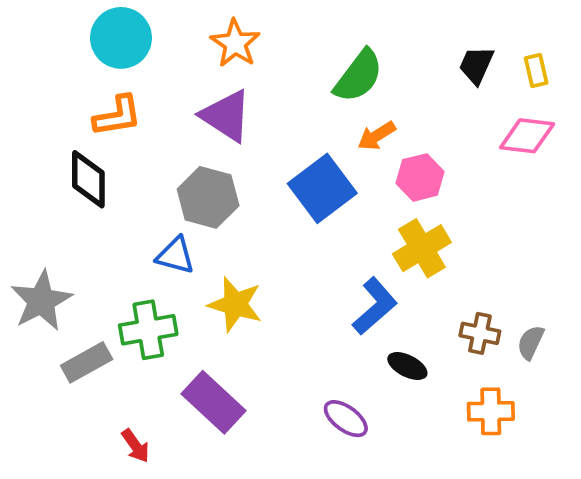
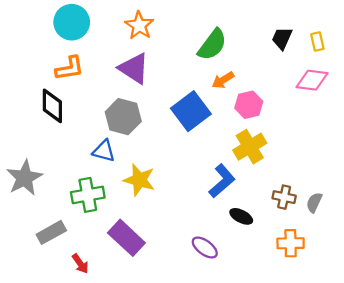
gray rectangle: (87, 362) -> (51, 232), moved

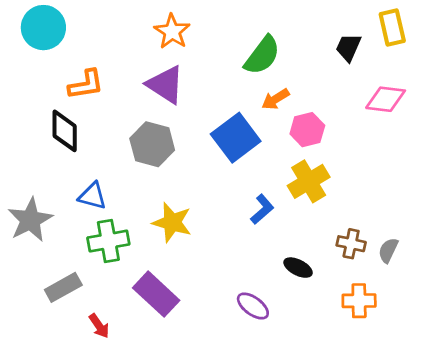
cyan circle: (72, 22) -> (43, 28), moved
yellow rectangle: (317, 41) -> (392, 28), moved, size x1.5
blue triangle: (104, 151) -> (92, 196), moved
blue L-shape: (222, 181) -> (262, 209), moved, size x0.7

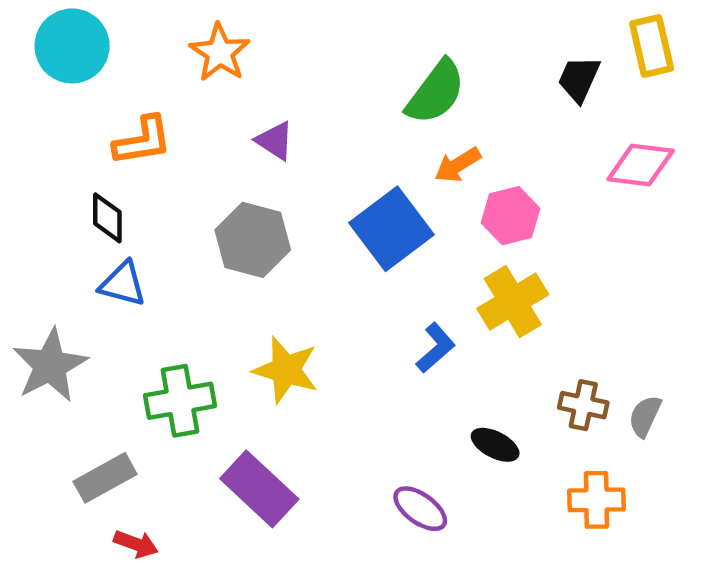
orange star: (172, 32) -> (220, 53), moved
purple triangle: (165, 85) -> (275, 141), size x0.6
black diamond: (65, 131) -> (107, 218), size x0.7
blue triangle: (92, 196) -> (123, 284), moved
red arrow: (99, 326) -> (136, 544), moved, turned -35

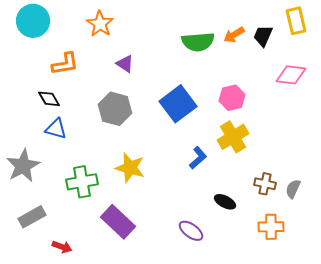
green semicircle: (436, 92) -> (198, 42), turned 48
orange arrow: (458, 165) -> (234, 35), moved
black diamond: (107, 218) -> (49, 99), turned -30
gray rectangle: (105, 478) -> (32, 217), moved

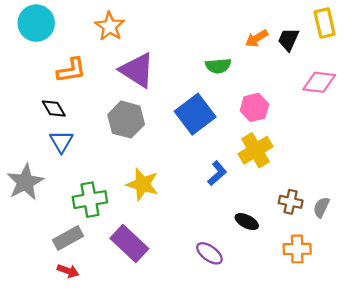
green semicircle: (198, 42) -> (218, 66), moved, size x0.7
purple triangle: (125, 64) -> (137, 70), size x1.8
blue triangle: (56, 129) -> (61, 141), turned 45
gray rectangle: (32, 217) -> (68, 238), moved

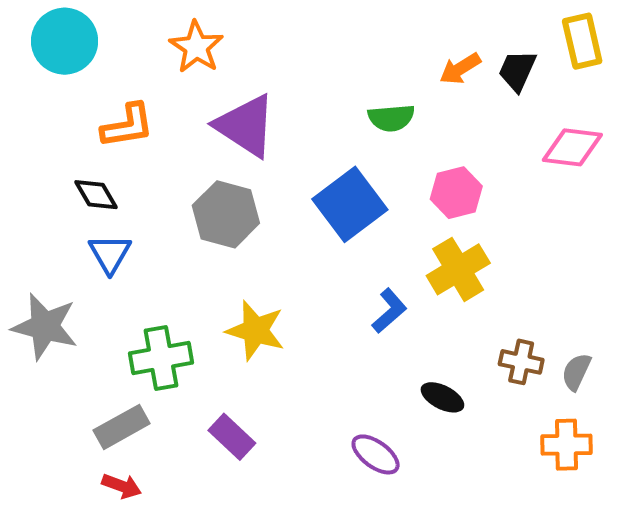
gray star: (25, 182) -> (45, 327), turned -30
purple rectangle: (129, 243) -> (232, 437), size x0.7
orange cross: (297, 249) -> (566, 445), moved

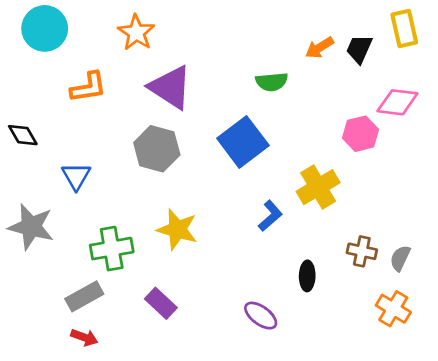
pink hexagon: (456, 193) -> (361, 134), moved
black diamond: (96, 195) -> (23, 135), moved
black ellipse: (442, 397) -> (307, 276), turned 64
orange cross: (566, 445) -> (393, 309), turned 32

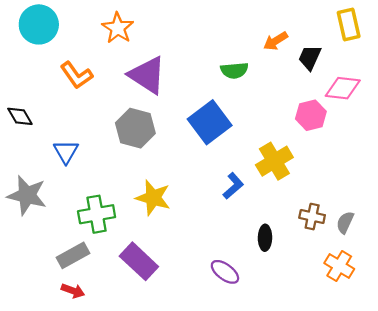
black trapezoid: (359, 49) -> (310, 57), moved
orange L-shape: (88, 87) -> (76, 75), turned 64
purple rectangle: (161, 303) -> (139, 261), size x1.4

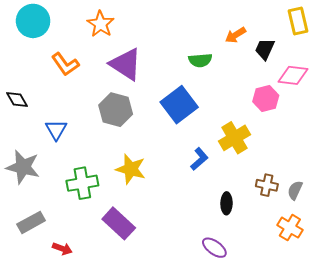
gray rectangle: (73, 255) -> (31, 222), moved
purple ellipse: (225, 272) -> (214, 248), moved

